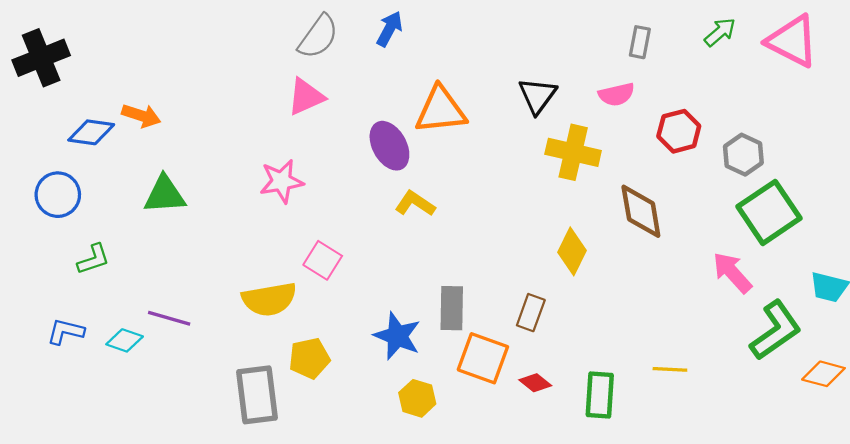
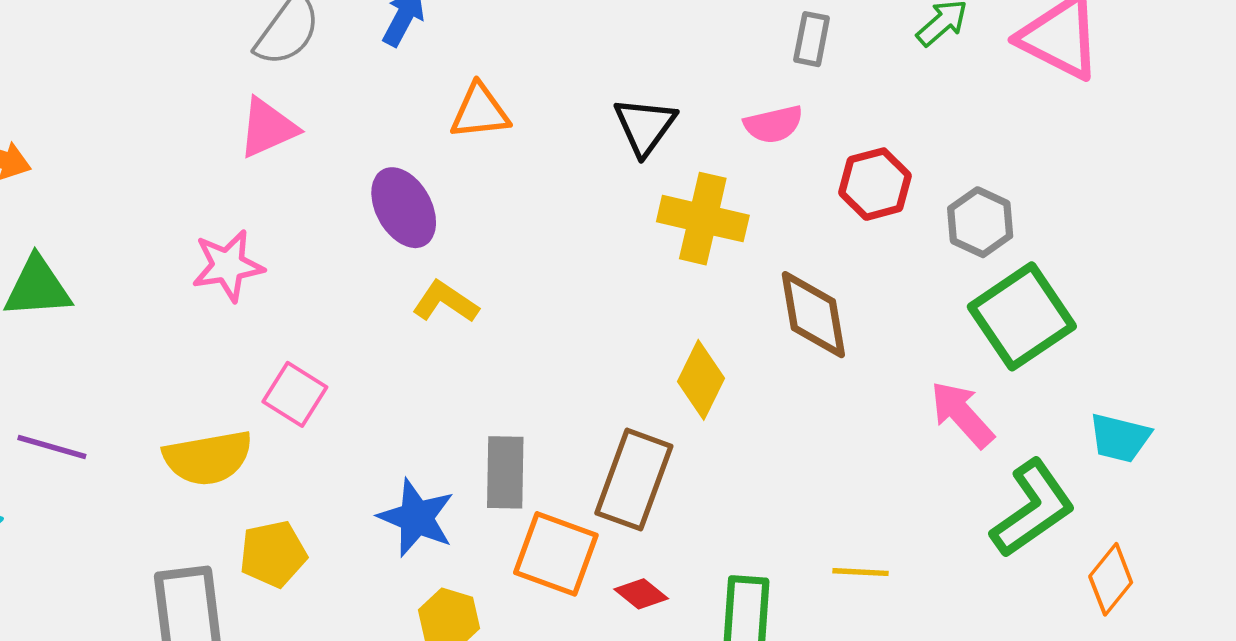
orange triangle: (441, 110) -> (480, 112), moved, size x0.7
brown rectangle: (531, 313) -> (634, 480), size x1.6
purple line: (169, 318) -> (52, 447), moved
orange diamond: (823, 374) -> (1111, 579), turned -66

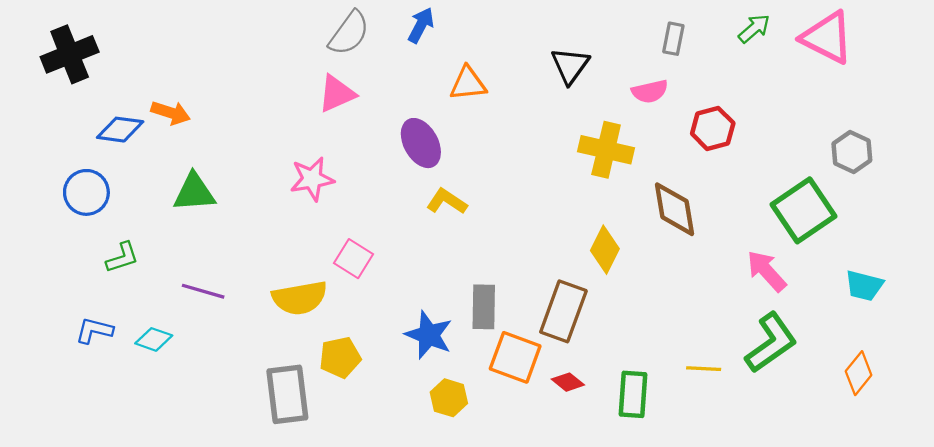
black triangle: (645, 126) -> (570, 66), moved
gray hexagon: (980, 222) -> (852, 152), moved
green L-shape: (1033, 509) -> (771, 343), moved

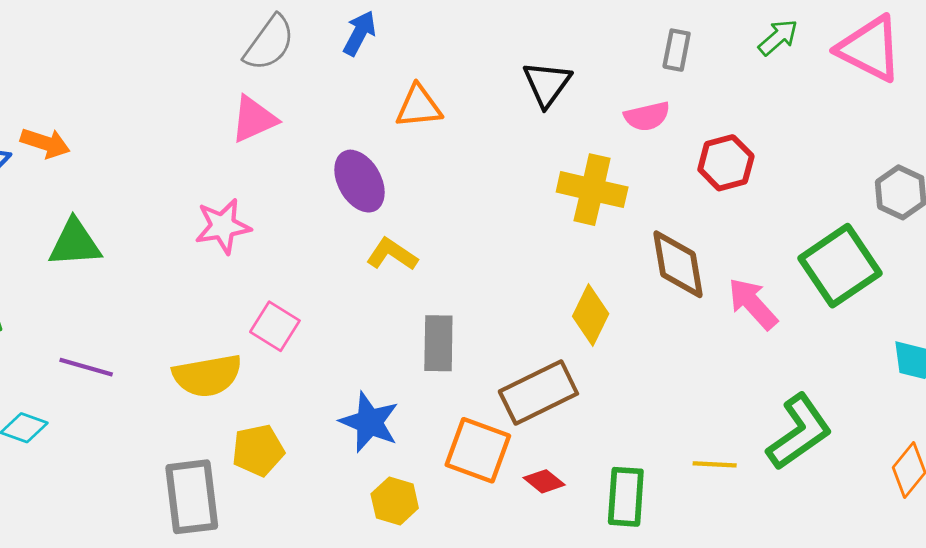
pink arrow: (767, 271) -> (753, 304), moved
gray rectangle: (484, 307) -> (438, 343), moved
brown rectangle: (563, 311) -> (538, 393), turned 44

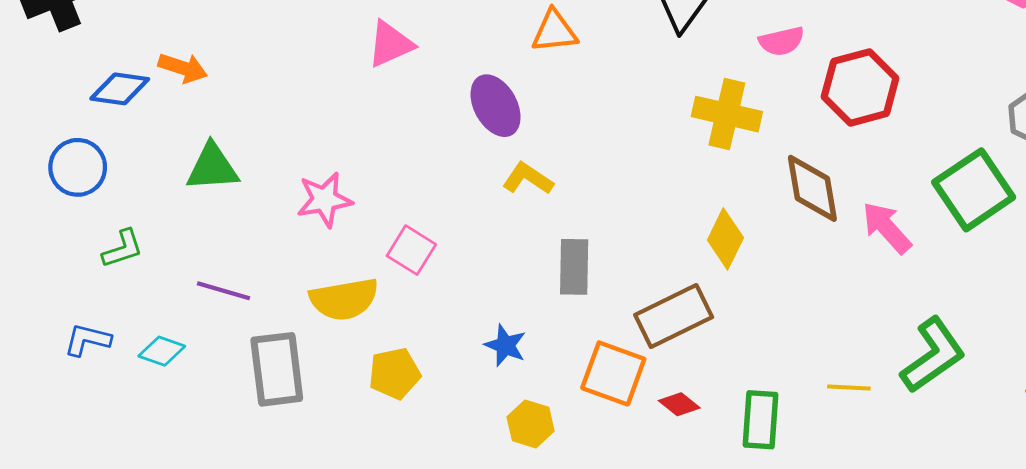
red hexagon: (726, 163) -> (860, 87), size x1.4
pink star: (223, 226) -> (324, 200), moved
blue star: (369, 422) -> (505, 345), size x0.7
gray rectangle: (192, 497) -> (277, 369), moved

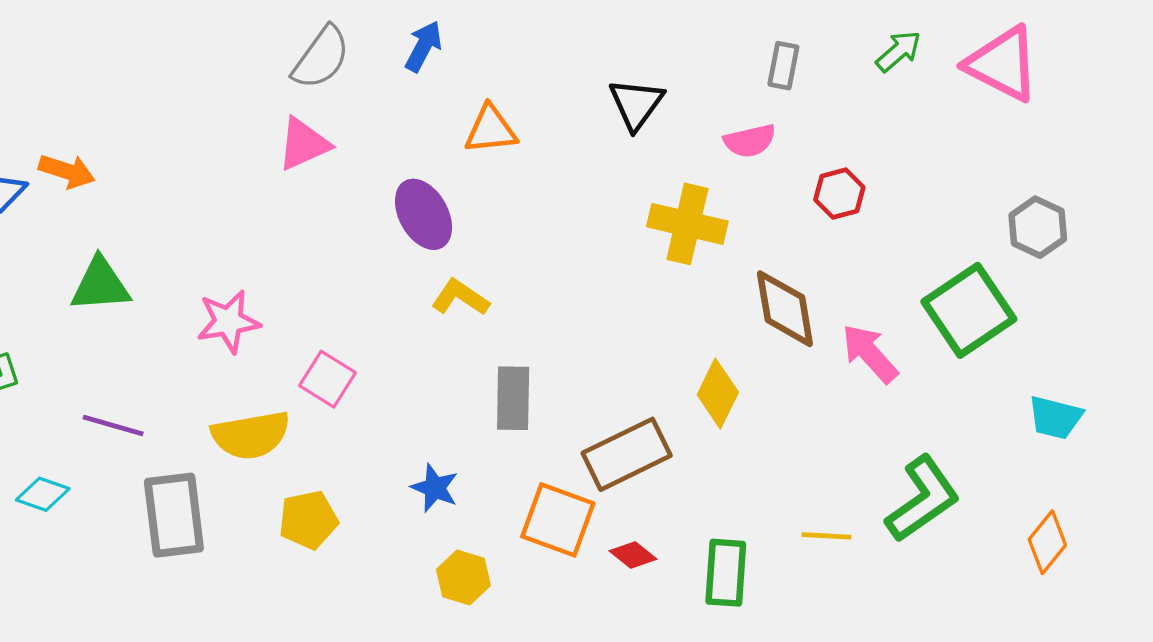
red hexagon: (860, 87) -> (839, 194), size x0.6
yellow diamond: (725, 239) -> (718, 393), moved

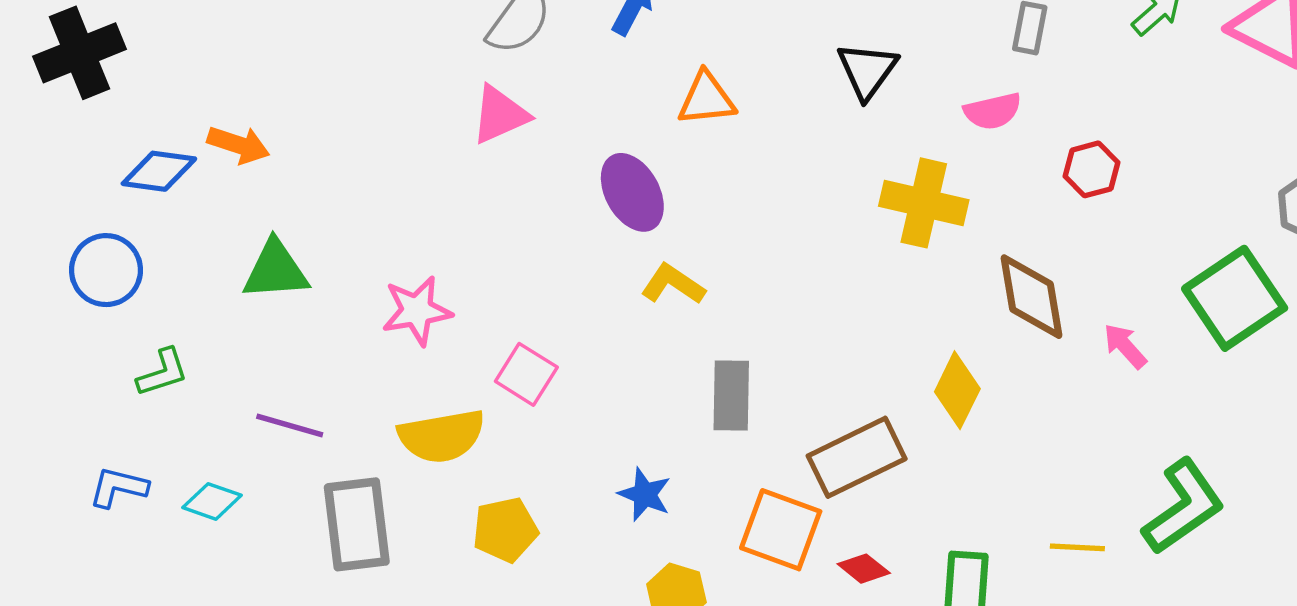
pink arrow: (870, 354) -> (1125, 346), size x0.7

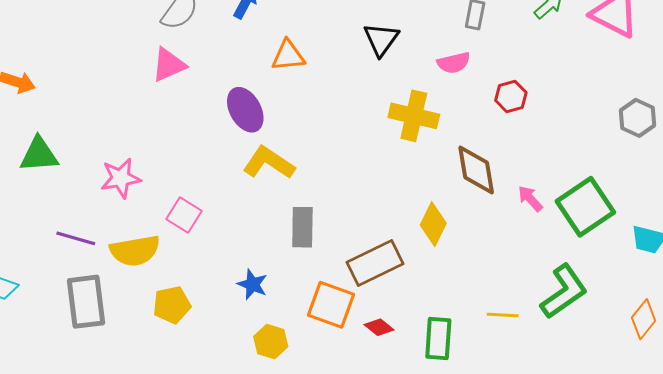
yellow L-shape: (673, 284) -> (269, 163), size x1.4
green square: (1235, 298) -> (585, 207), moved
purple line: (290, 426) -> (76, 238), moved

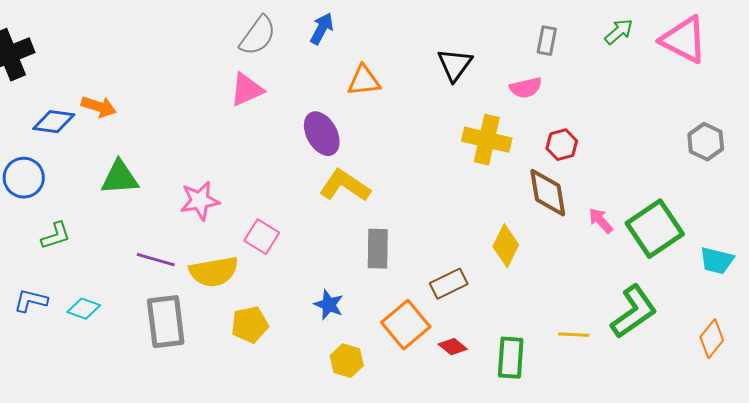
red hexagon: (511, 96) -> (562, 145), moved
brown rectangle: (375, 263) -> (449, 284), size x0.7
orange square: (331, 305) -> (406, 325), turned 30

